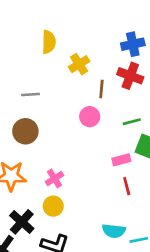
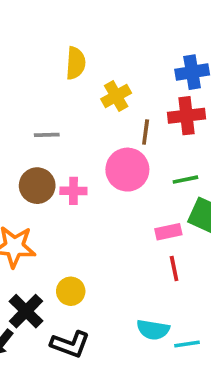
red cross: (130, 76) -> (186, 116), turned -30
pink circle: (90, 117) -> (127, 170), size x1.5
pink cross: (54, 178) -> (73, 191), moved, turned 30

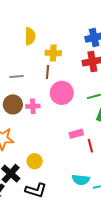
yellow cross: (116, 96) -> (53, 53), turned 35
brown line: (146, 132) -> (47, 72), moved
pink rectangle: (168, 232) -> (76, 134), moved

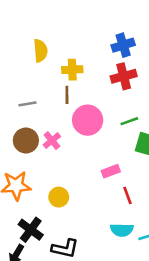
pink cross: (33, 106) -> (52, 141), turned -32
red line: (90, 146) -> (128, 196), moved
yellow circle: (35, 161) -> (59, 197), moved

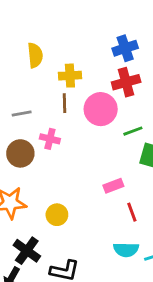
pink circle: (88, 120) -> (101, 109), moved
pink cross: (52, 141) -> (50, 139), moved, turned -36

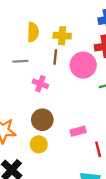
yellow semicircle: (35, 55) -> (33, 32), moved
brown circle: (20, 153) -> (42, 120), moved
pink rectangle: (113, 186) -> (78, 131), moved

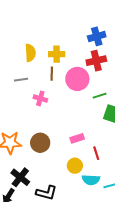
brown circle: (42, 120) -> (40, 143), moved
yellow circle: (39, 144) -> (75, 166), moved

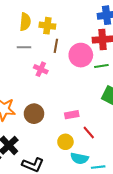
yellow semicircle: (30, 53) -> (25, 22), moved
yellow cross: (57, 54) -> (47, 26), moved
green line: (100, 96) -> (101, 66), moved
red line: (96, 153) -> (89, 132), turned -32

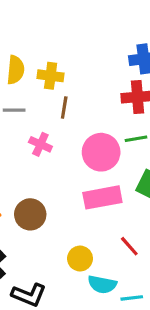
pink circle: (81, 55) -> (101, 152), moved
pink rectangle: (72, 115) -> (102, 197), moved, size x1.6
red line: (89, 132) -> (129, 246), moved

